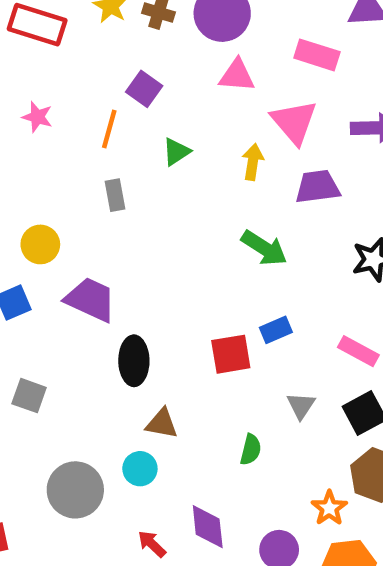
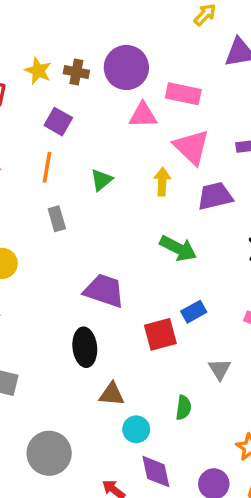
pink rectangle: (317, 55) -> (183, 94), moved
purple square: (144, 89) -> (58, 122), moved
purple trapezoid: (91, 299) -> (104, 291), moved
cyan circle: (140, 469) -> (136, 429), moved

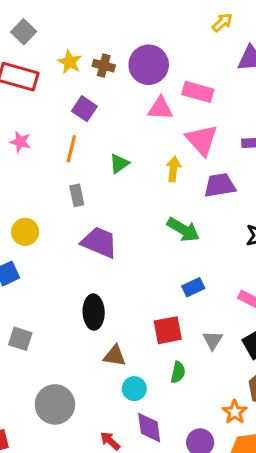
purple trapezoid: (104, 291) -> (99, 242), moved
red square: (160, 334) -> (168, 330), moved

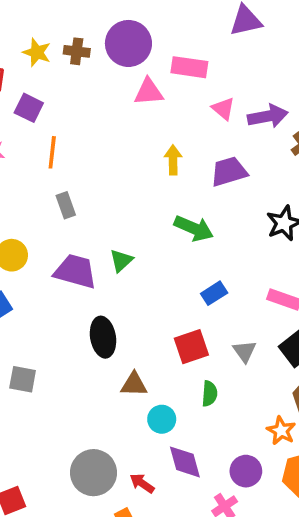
purple square: (84, 109) -> (29, 108), moved
pink triangle: (202, 140) -> (223, 109), moved, size x0.6
green triangle: (119, 164) -> (121, 260), moved
purple trapezoid: (99, 242) -> (75, 271), moved
gray circle: (55, 404) -> (93, 473), moved

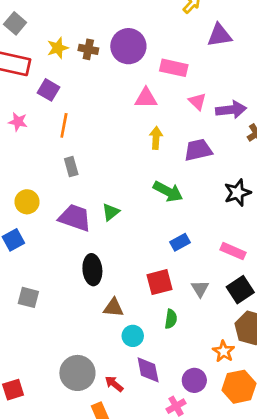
yellow star: (37, 52) -> (58, 48), turned 30
pink triangle: (149, 92) -> (146, 98), moved

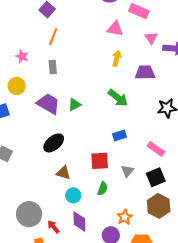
pink star: (18, 122) -> (22, 56), moved
black ellipse: (92, 270) -> (54, 143), turned 45
orange star: (224, 351) -> (125, 217), moved

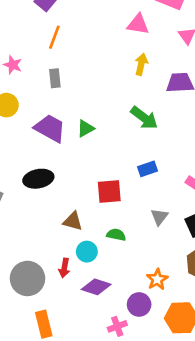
black ellipse: (54, 143) -> (38, 179), moved, turned 30
red square: (100, 161) -> (109, 191), moved
green semicircle: (103, 189) -> (116, 235), moved, turned -96
purple diamond: (79, 222) -> (96, 287), turned -70
red arrow: (53, 227) -> (64, 268), moved, turned -128

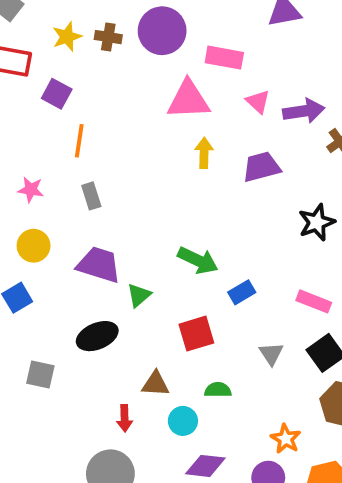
pink triangle: (138, 24) -> (188, 100), size x1.4
green arrow: (144, 118) -> (198, 260), moved
green triangle: (86, 128) -> (139, 295), moved
red arrow: (64, 268) -> (125, 418), moved

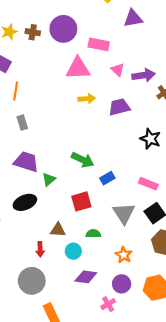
yellow arrow: (204, 153) -> (87, 99), turned 84
black star: (317, 222) -> (150, 139), turned -30
gray triangle: (271, 354) -> (124, 213), size x1.6
orange star: (286, 439) -> (124, 255), moved

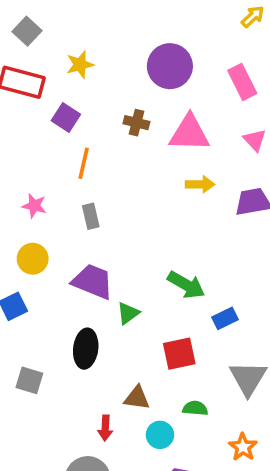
brown cross: (33, 32) -> (136, 123), moved
pink rectangle: (99, 44) -> (242, 82), moved, turned 48
black ellipse: (25, 202) -> (86, 349), turned -65

